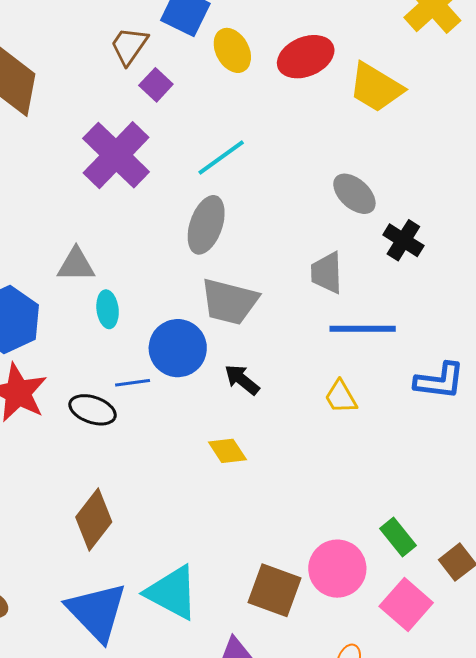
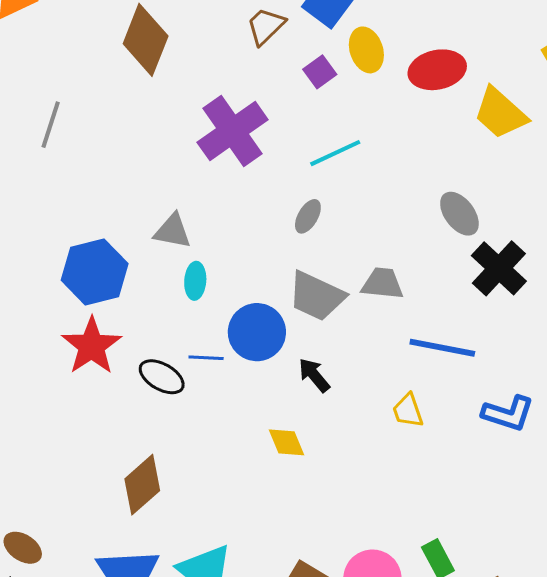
purple square: (156, 85) -> (320, 72), moved
gray ellipse: (206, 225) -> (308, 216), size x0.6
black cross: (403, 240) -> (499, 268), size x1.4
gray trapezoid: (327, 273) -> (383, 284), moved, turned 87

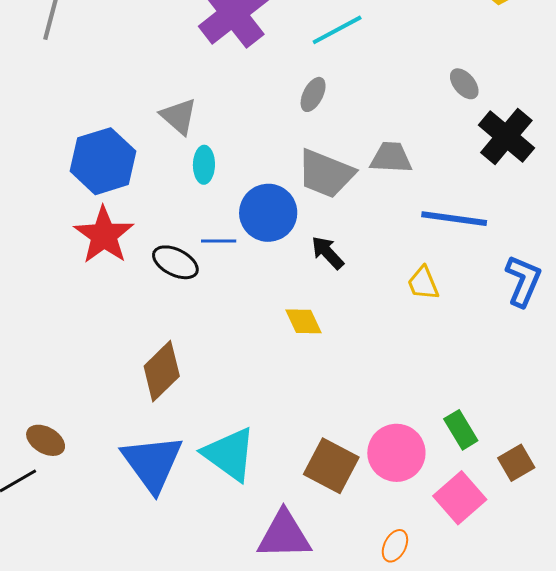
gray ellipse: (459, 214) -> (464, 84), size x0.7
gray triangle: (173, 231) -> (179, 116), turned 33
blue L-shape: (508, 413) -> (523, 281), turned -82

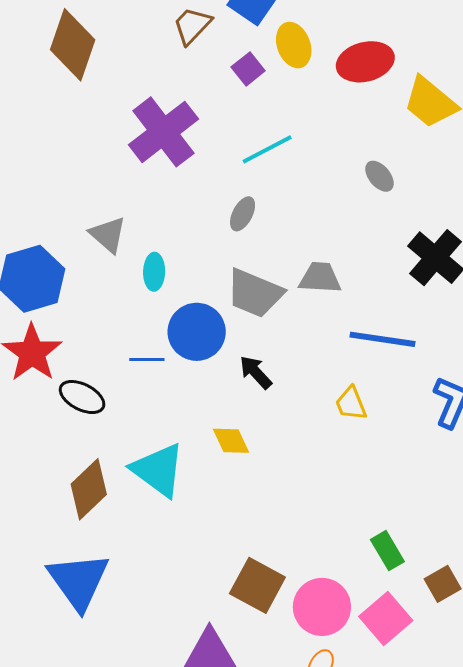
gray ellipse: (464, 84) -> (380, 176), moved
cyan ellipse: (204, 165) -> (154, 272), moved
black ellipse: (175, 262) -> (82, 397), moved
pink circle: (396, 453) -> (322, 607), moved
cyan triangle: (229, 454) -> (158, 470), moved

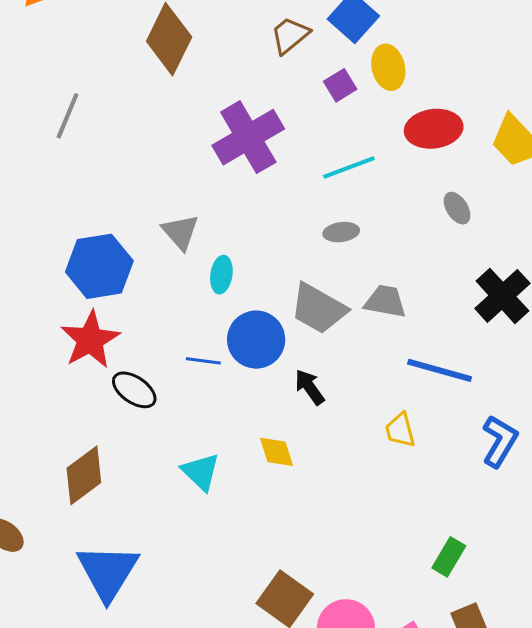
red ellipse: (365, 62) -> (434, 129), moved
gray ellipse: (243, 214) -> (341, 232), moved, turned 48
cyan triangle: (158, 470) -> (201, 472), size x0.7
brown diamond: (89, 489) -> (84, 475), moved
green rectangle: (387, 551) -> (449, 557), moved, turned 54

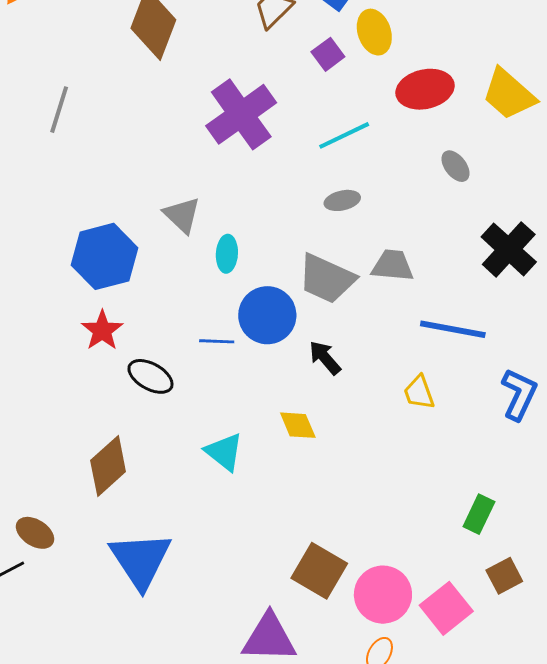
red star: (90, 340) -> (102, 330), size x0.7

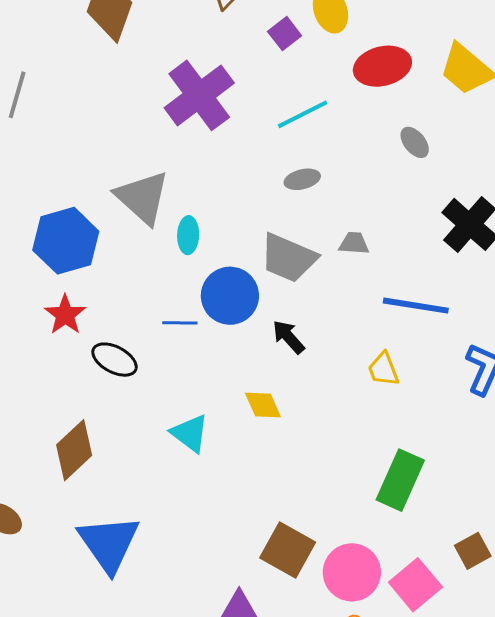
gray triangle: (182, 215) -> (142, 197), size x1.5
gray trapezoid: (392, 266) -> (354, 243), size x0.7
green rectangle: (479, 514) -> (400, 480), moved, size x1.5

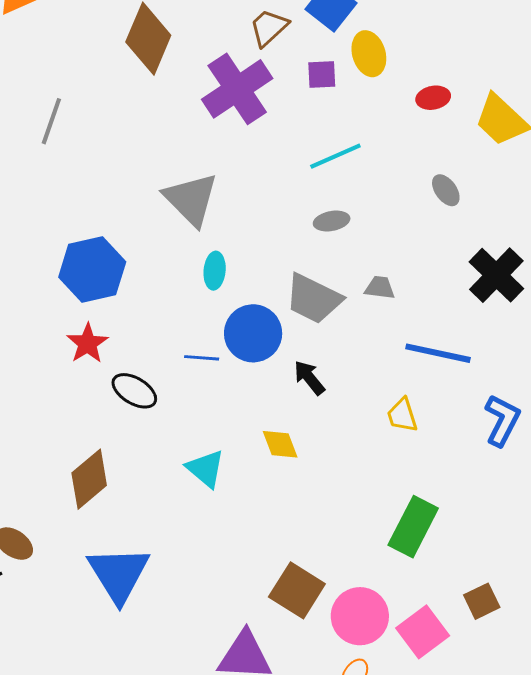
purple square: (285, 34) -> (322, 75), turned 32
red ellipse: (382, 66) -> (433, 98), moved, size x0.6
purple cross: (199, 95) -> (237, 89), moved
gray triangle: (142, 197) -> (191, 199), moved

